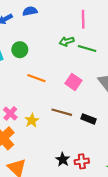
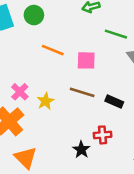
green line: (87, 48) -> (116, 34), moved
pink square: (73, 82) -> (86, 60), moved, turned -35
red cross: (82, 161) -> (103, 135), moved

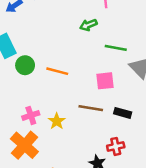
green circle: (34, 15) -> (25, 65), moved
pink square: (86, 60) -> (105, 81), moved
pink cross: (20, 92) -> (31, 115), turned 35

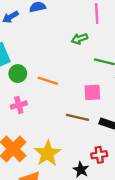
pink cross: (31, 115) -> (19, 105), moved
yellow star: (57, 121) -> (48, 153), moved, size x1.6

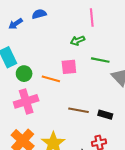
pink square: (92, 92) -> (69, 67), moved
pink cross: (19, 105) -> (26, 101), size x1.6

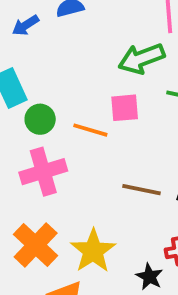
green arrow: (77, 41) -> (141, 59), size x1.6

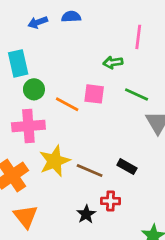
green arrow: (141, 59) -> (113, 62), size x0.6
brown line: (142, 190) -> (90, 171), moved
yellow star: (93, 251) -> (55, 161), moved

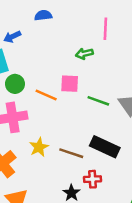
blue arrow: (38, 22) -> (12, 37), moved
green line: (137, 95) -> (98, 101), moved
yellow star: (55, 161) -> (39, 147), size x0.7
black rectangle: (127, 167) -> (105, 147), size x1.6

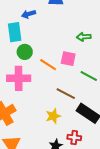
yellow star: (39, 147) -> (53, 116), moved
brown line: (71, 153) -> (66, 94), moved

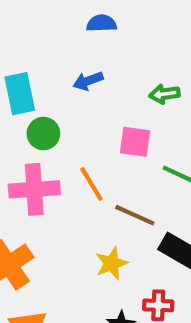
blue arrow: (29, 14) -> (88, 81), moved
orange line: (48, 65) -> (91, 184), moved, turned 30

